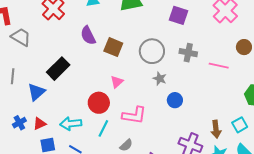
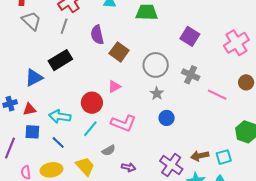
gray line: (13, 76) -> (64, 26), moved
brown arrow: (216, 129) -> (200, 156), turned 72

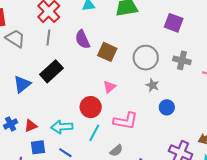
blue triangle: (34, 78) -> (22, 84), moved

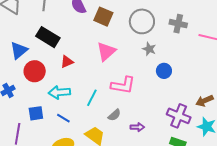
black rectangle: (51, 71) -> (48, 37), turned 75
pink triangle: (109, 87) -> (106, 51), size x1.5
red circle: (91, 107) -> (35, 71), moved
red triangle: (31, 126) -> (67, 62), moved

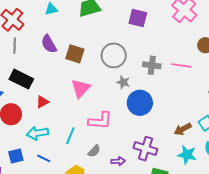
gray cross: (178, 24) -> (152, 65), moved
blue circle: (164, 71) -> (140, 103), size x1.6
purple cross: (179, 116) -> (145, 149), moved

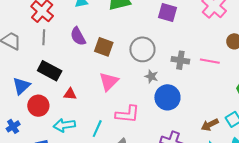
red triangle: (42, 102) -> (70, 94), turned 32

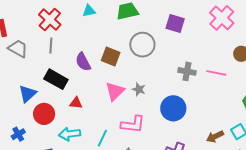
purple semicircle: (78, 36) -> (83, 62), moved
gray circle: (142, 49) -> (142, 45), moved
gray star: (151, 76) -> (139, 89), moved

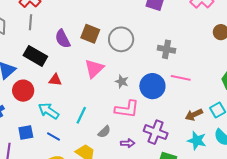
gray circle: (142, 45) -> (121, 39), moved
pink line: (216, 73) -> (181, 78), moved
gray star: (139, 89) -> (122, 82), moved
pink L-shape: (133, 124) -> (127, 109), moved
cyan arrow: (70, 134) -> (49, 111), turned 40

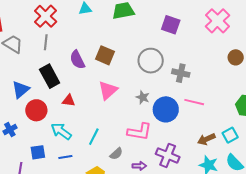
gray circle: (121, 39) -> (151, 61), moved
black rectangle: (35, 56) -> (50, 76), turned 30
gray star: (122, 82) -> (143, 97), moved
blue line: (53, 136) -> (65, 157), turned -40

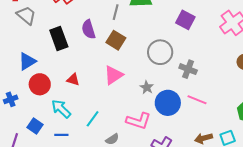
gray line: (46, 42) -> (116, 12), moved
purple semicircle: (77, 60) -> (88, 29), moved
black rectangle: (50, 76) -> (59, 38), moved
blue square: (38, 152) -> (35, 126), turned 35

